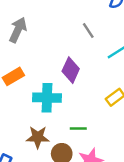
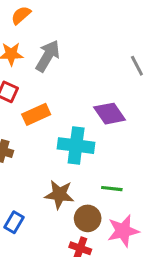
purple diamond: (71, 70) -> (110, 114), turned -65

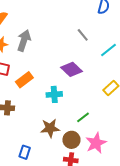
cyan cross: (76, 146) -> (54, 94), size x0.7
green line: (112, 189) -> (83, 117), turned -32

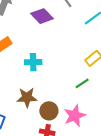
purple diamond: (72, 69) -> (42, 16), moved
green line: (83, 117) -> (82, 83), moved

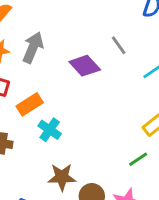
cyan cross: (33, 62) -> (50, 130), moved, turned 35

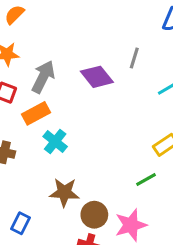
gray line: (119, 45) -> (134, 58), turned 48
gray arrow: (33, 48) -> (43, 77), moved

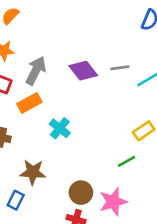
gray line: (134, 58) -> (120, 68), moved, turned 66
cyan cross: (55, 142) -> (60, 128), moved
brown star: (64, 192) -> (33, 172), moved

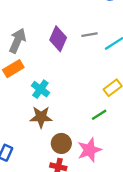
purple diamond: (83, 71) -> (58, 39), turned 65
brown star: (33, 172) -> (41, 117), moved

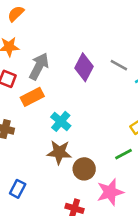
gray line: (90, 35) -> (119, 65), turned 35
brown circle: (61, 143) -> (84, 169), moved

